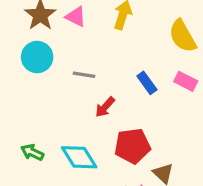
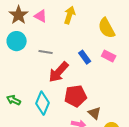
red arrow: (105, 107) -> (59, 72), size x1.6
cyan diamond: (79, 157) -> (43, 103), turned 55

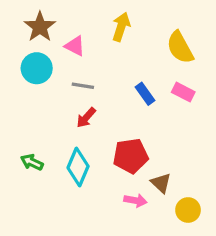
pink triangle: (41, 16) -> (75, 46), moved
red arrow: (59, 72) -> (86, 118), moved, size x0.6

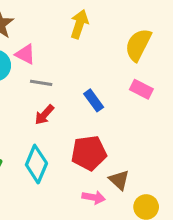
pink triangle: (75, 46) -> (25, 54), moved
yellow semicircle: (180, 47) -> (138, 45), turned 56
blue rectangle: (145, 94) -> (94, 100), moved

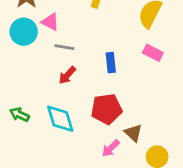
blue rectangle: (94, 100) -> (111, 63), turned 30
cyan diamond: (36, 164) -> (60, 119), turned -40
pink arrow: (94, 197) -> (111, 148), turned 126

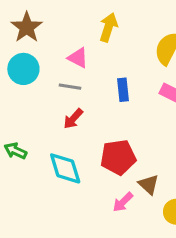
pink triangle: (50, 22) -> (78, 58), moved
blue rectangle: (111, 63) -> (123, 90), moved
green arrow: (19, 115) -> (15, 151), moved

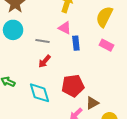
pink triangle: (78, 58) -> (65, 28), moved
brown triangle: (149, 184) -> (92, 103), turned 48

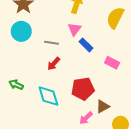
pink triangle: (65, 28) -> (75, 29), turned 40
blue rectangle: (76, 43) -> (86, 45), turned -40
pink rectangle: (106, 45) -> (112, 63), moved

